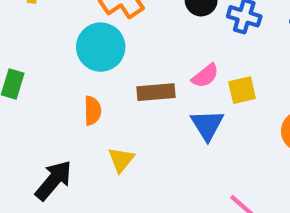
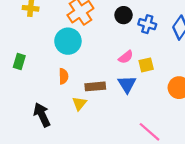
brown rectangle: (156, 92) -> (95, 86), moved
black arrow: (54, 180) -> (42, 115), turned -65

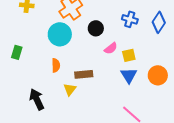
black circle: (124, 15) -> (96, 28), moved
blue triangle: (127, 84) -> (129, 75), moved

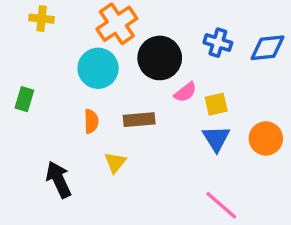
blue diamond: (159, 22) -> (268, 48), turned 50
black circle: (96, 28) -> (160, 58), size x1.6
brown rectangle: (84, 74) -> (139, 120), moved

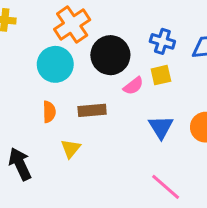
yellow square: (216, 104) -> (161, 75), moved

